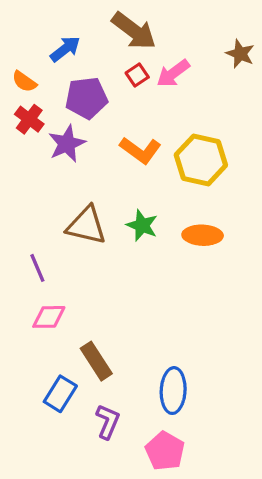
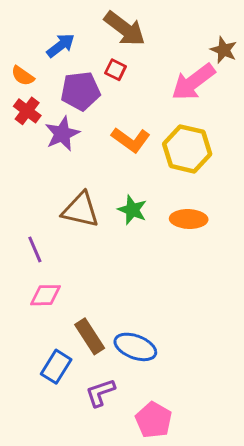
pink arrow: (173, 73) -> (193, 82), moved, size x1.4
red square: (137, 75) -> (116, 70), moved, turned -30
blue ellipse: (173, 391) -> (135, 347), moved, turned -72
purple L-shape: (108, 422) -> (100, 393), turned -132

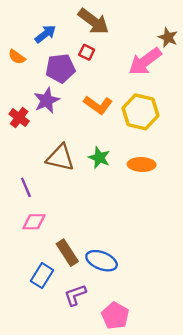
red cross: (27, 111) -> (19, 118), moved

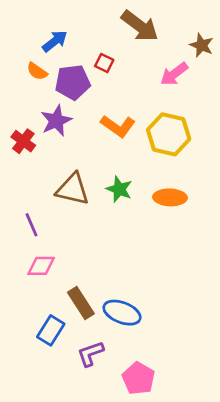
brown arrow: (94, 21) -> (140, 26), moved
orange semicircle: (17, 57) -> (37, 71), moved
pink arrow: (145, 61) -> (174, 74), size x0.7

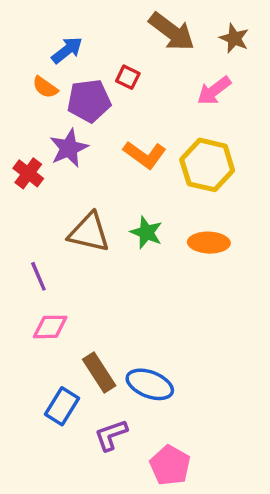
brown star: (202, 45) -> (234, 38), moved

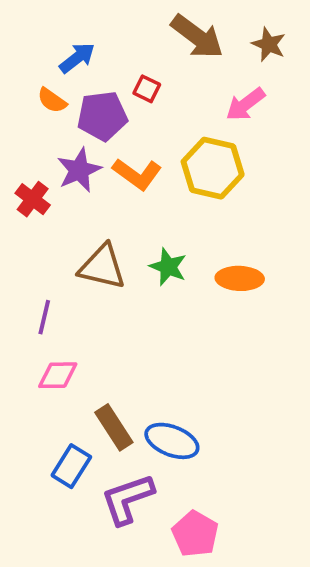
orange L-shape: (145, 155) -> (137, 174), moved
yellow hexagon: (207, 165) -> (213, 168), moved
purple line: (38, 276) -> (44, 317), turned 36
purple L-shape: (111, 435) -> (127, 499), size x1.4

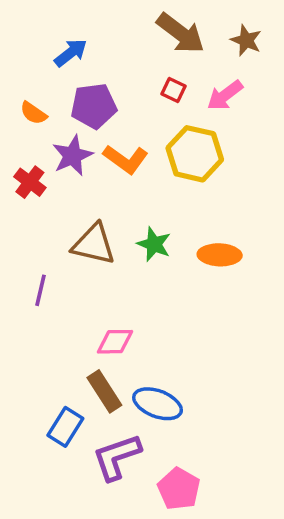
red square: (147, 89) -> (173, 90), moved
orange semicircle: (52, 100) -> (33, 113), moved
pink diamond: (58, 375) -> (115, 342), moved

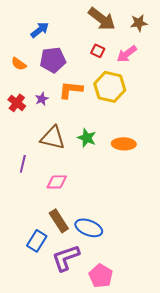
brown star: (246, 40) -> (139, 23), turned -30
purple star: (72, 156) -> (42, 99), moved, size x0.6
orange L-shape: (126, 159) -> (71, 90), turned 150
pink diamond: (115, 342) -> (57, 182), moved

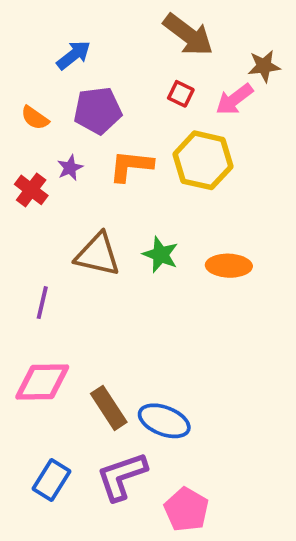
brown star: (139, 23) -> (264, 66), moved
purple star: (42, 99) -> (70, 168), moved
pink diamond: (57, 182) -> (42, 382), moved, size x1.4
blue rectangle: (37, 241) -> (51, 480), moved

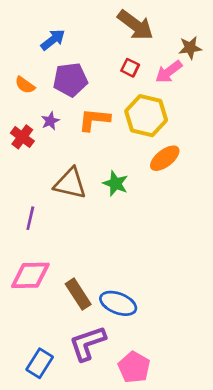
orange ellipse: (229, 266) -> (165, 158), moved, turned -40
blue rectangle: (51, 480) -> (40, 363), moved

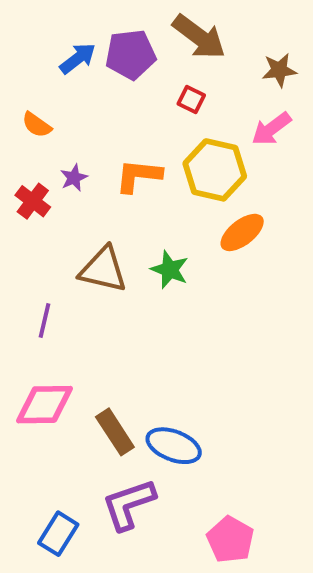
pink arrow: (169, 72) -> (271, 129), moved
purple pentagon: (70, 80) -> (131, 54), moved
pink pentagon: (134, 367) -> (230, 540), moved

